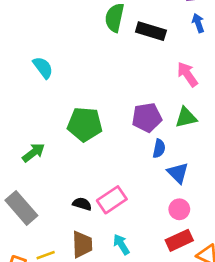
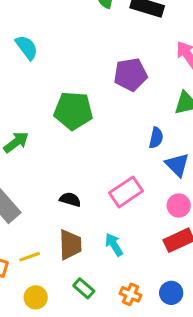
purple pentagon: (147, 117) -> (131, 75), moved
pink rectangle: (112, 200) -> (126, 192), moved

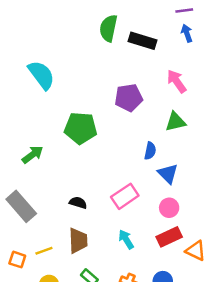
cyan semicircle: (27, 47) -> (41, 75), size x1.4
cyan arrow: (114, 245) -> (126, 239), moved

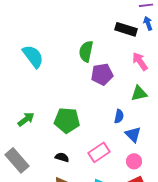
green semicircle: (108, 28) -> (86, 51), moved
black rectangle: (143, 41) -> (126, 29), moved
green pentagon: (81, 128) -> (67, 120), moved

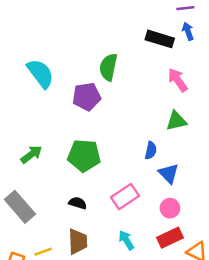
purple pentagon: (102, 74) -> (87, 97), moved

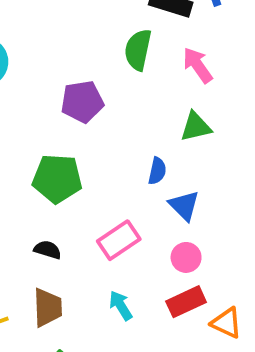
green semicircle: (108, 67) -> (138, 50), moved
purple pentagon: (87, 97) -> (82, 102), moved

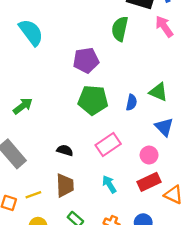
pink arrow: (198, 65) -> (164, 27), moved
green triangle: (196, 127) -> (158, 92), moved, turned 36
green pentagon: (57, 179) -> (93, 100), moved
blue triangle: (184, 206) -> (164, 127), moved

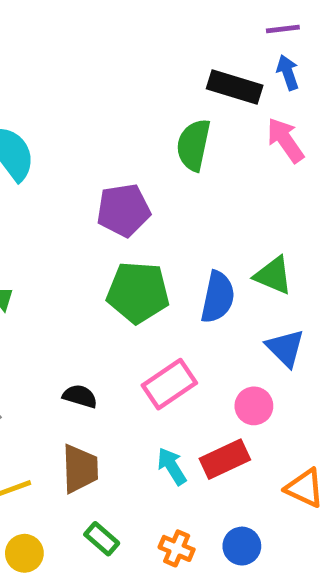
blue semicircle: (131, 102) -> (218, 297), size x1.5
red rectangle: (149, 182) -> (225, 459), moved

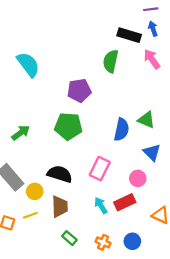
green pentagon: (138, 292) -> (68, 126), moved
pink rectangle: (169, 384) -> (100, 169), turned -30
black semicircle: (80, 396) -> (60, 174), size x1.6
yellow circle: (24, 553) -> (35, 191), moved

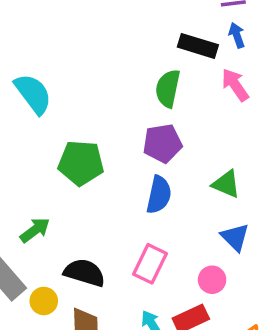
purple pentagon: (79, 91) -> (162, 143), moved
green pentagon: (68, 126) -> (81, 163), moved
blue semicircle: (122, 130) -> (159, 195), moved
green arrow: (21, 133) -> (35, 230), moved

